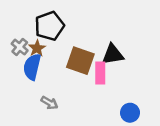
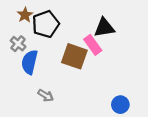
brown star: (37, 48) -> (25, 15), moved
black triangle: (113, 54) -> (104, 28), moved
pink rectangle: (100, 73) -> (93, 45), moved, turned -36

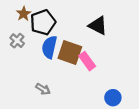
black triangle: (104, 28) -> (98, 26), turned 36
pink rectangle: (93, 45) -> (87, 61), moved
blue semicircle: (30, 62) -> (49, 47), moved

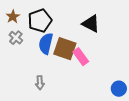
brown star: (24, 14) -> (13, 17), moved
gray arrow: (43, 89) -> (40, 83), turned 56
blue circle: (113, 98) -> (119, 89), moved

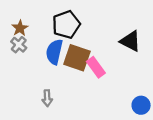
brown star: (13, 17) -> (20, 28), moved
black pentagon: (40, 21) -> (66, 24), moved
black triangle: (91, 24) -> (130, 41), moved

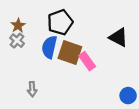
gray arrow: (47, 98) -> (32, 89), moved

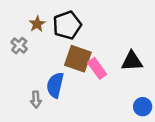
brown star: (18, 25) -> (37, 24), moved
black triangle: (118, 37) -> (132, 61), moved, turned -30
blue semicircle: (49, 47) -> (55, 85), moved

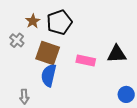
brown square: (78, 59) -> (48, 53), moved
pink rectangle: (97, 68) -> (86, 60), turned -42
gray arrow: (36, 99) -> (24, 97), moved

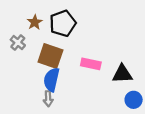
black triangle: (117, 54) -> (122, 74), moved
gray arrow: (24, 97) -> (48, 99), moved

